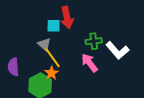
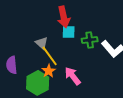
cyan square: (54, 26) -> (69, 32), moved
pink arrow: (90, 63) -> (73, 76), moved

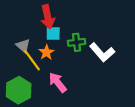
orange star: (49, 71) -> (46, 52), moved

